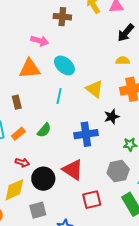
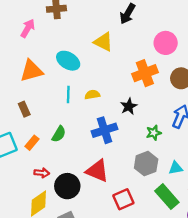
pink arrow: (40, 41) -> (28, 28), moved, turned -66
yellow semicircle: (123, 61) -> (92, 95), moved
yellow triangle: (94, 89) -> (103, 42), moved

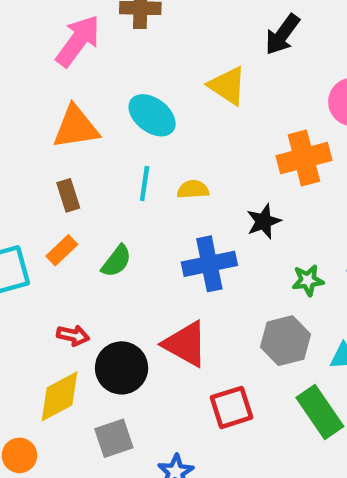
pink arrow: (28, 28) -> (78, 41), size x1.4
brown rectangle: (24, 109) -> (68, 195), moved
orange rectangle: (32, 143) -> (62, 250), moved

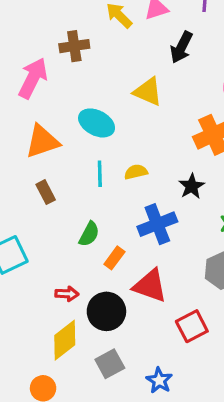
orange rectangle: (62, 250) -> (114, 258), moved

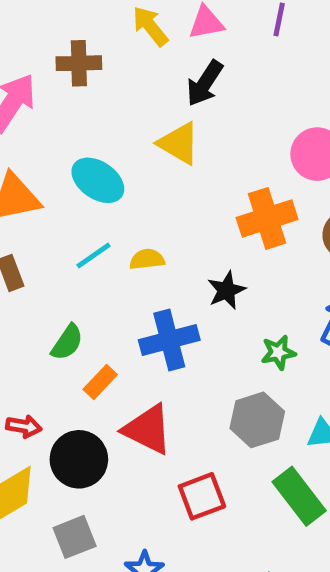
black arrow: (181, 47) -> (205, 83), moved
cyan line: (100, 174) -> (94, 256), turned 50

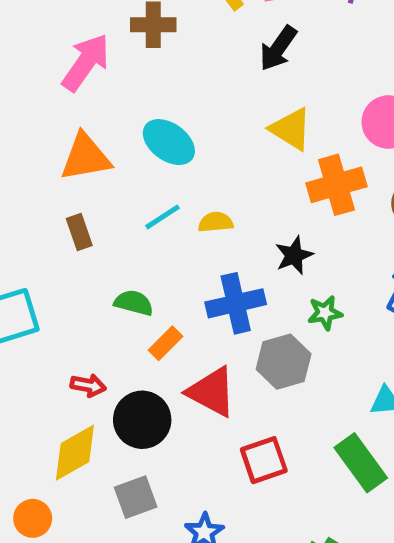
yellow triangle: (179, 143) -> (291, 129), moved
green semicircle: (67, 342) -> (134, 303), turned -111
green star: (278, 352) -> (325, 313), moved
gray hexagon: (257, 420) -> (284, 362), moved

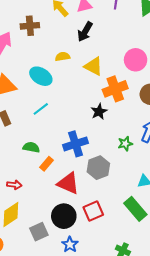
yellow semicircle: (216, 222) -> (63, 57), moved
black star: (294, 255) -> (99, 112), moved
green star: (325, 313) -> (125, 144), moved
black circle: (142, 420) -> (64, 216), moved

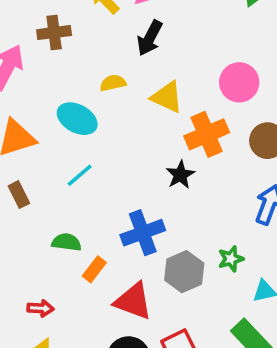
green star: (125, 144) -> (231, 259), moved

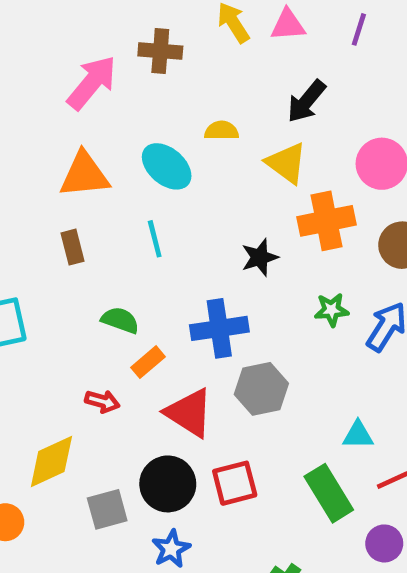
black arrow: (150, 38) -> (306, 101), moved
cyan line: (80, 175) -> (155, 239), turned -76
black star: (180, 175) -> (260, 257), moved
green star: (231, 259) -> (331, 310), moved
red arrow: (40, 308) -> (102, 401), moved

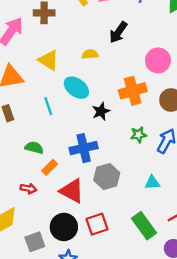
yellow semicircle: (221, 131) -> (90, 54), moved
yellow triangle: (286, 163) -> (49, 60), moved
cyan ellipse: (167, 166) -> (76, 88), moved
cyan triangle: (358, 435) -> (152, 183), moved

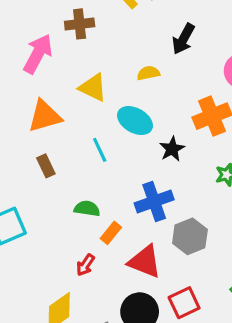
red arrow: (28, 189) -> (85, 265), turned 119

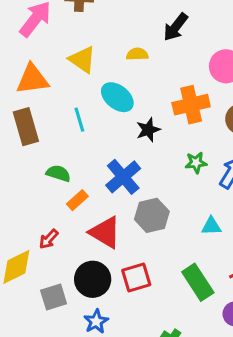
brown rectangle: (46, 166) -> (26, 127), size x1.6
blue cross: (154, 201) -> (123, 177), turned -30
red arrow: (85, 265) -> (49, 239), moved

